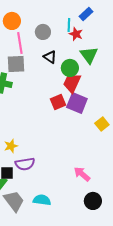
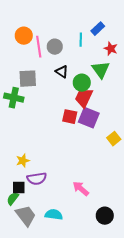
red star: (76, 34) -> (111, 49), moved
pink line: (20, 43) -> (39, 47), moved
red square: (58, 102) -> (70, 117), turned 35
pink arrow: (82, 174) -> (81, 189), moved

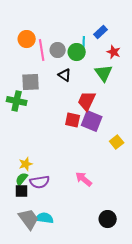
green circle: (82, 83) -> (77, 52), moved
pink arrow: (81, 189) -> (84, 179), moved
green semicircle: (13, 199) -> (22, 179), moved
cyan semicircle: (54, 215) -> (45, 218), moved

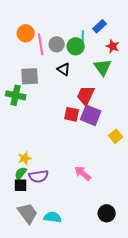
cyan semicircle: (45, 218) -> (53, 217), moved

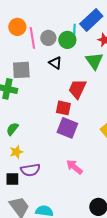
blue rectangle: (100, 26) -> (91, 20), size x1.6
purple square: (91, 115) -> (67, 128), moved
green semicircle: (21, 173) -> (12, 129), moved

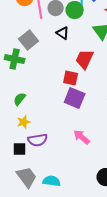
gray square: (21, 70) -> (29, 40), turned -36

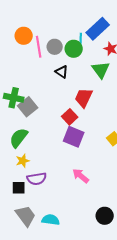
gray square: (29, 40) -> (28, 107), moved
red square: (71, 78) -> (70, 117), turned 35
green semicircle: (20, 99) -> (19, 138), size x1.5

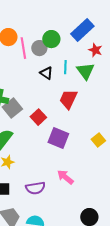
cyan line: (81, 40) -> (65, 67), moved
green circle: (74, 49) -> (51, 39), moved
red square: (70, 117) -> (38, 117), moved
purple semicircle: (37, 179) -> (35, 188), moved

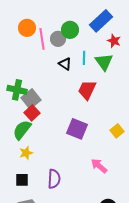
red square: (38, 117) -> (32, 113), moved
pink arrow: (65, 177) -> (99, 166), moved
purple semicircle: (35, 188) -> (54, 179), turned -78

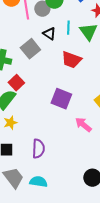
red trapezoid: (87, 90) -> (71, 60), turned -95
gray square: (31, 99) -> (30, 49), moved
pink arrow: (99, 166) -> (83, 125), moved

